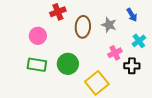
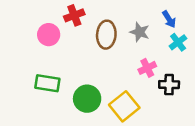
pink circle: (38, 36) -> (49, 35), moved
cyan cross: (139, 41) -> (178, 42), moved
green circle: (68, 64) -> (87, 99), moved

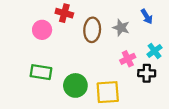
red cross: (74, 15) -> (64, 13), turned 36
cyan cross: (178, 42) -> (154, 51), moved
yellow square: (124, 106) -> (108, 92), turned 35

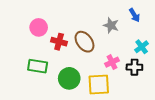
red cross: (64, 13) -> (59, 42), moved
brown ellipse: (92, 30) -> (84, 42), moved, turned -40
pink cross: (128, 59) -> (112, 62), moved

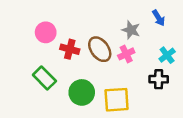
pink cross: (112, 62) -> (126, 54), moved
green rectangle: (38, 66) -> (44, 78), turned 36

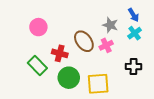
red cross: (70, 49) -> (60, 53), moved
cyan cross: (167, 55) -> (135, 33), moved

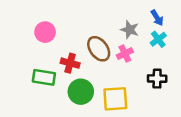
green rectangle: (37, 66) -> (44, 77), turned -36

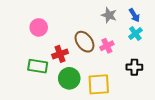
gray star: (130, 30) -> (109, 15), moved
red cross: (70, 63) -> (60, 54), turned -35

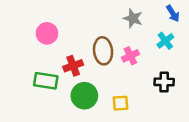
blue arrow: (134, 15) -> (173, 13), moved
brown ellipse: (84, 42) -> (103, 51), turned 30
yellow square: (99, 84) -> (120, 103), size x0.6

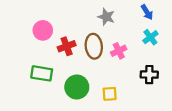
blue arrow: (173, 13) -> (147, 12), moved
gray star: (133, 18) -> (106, 17), moved
red cross: (73, 66) -> (67, 46), moved

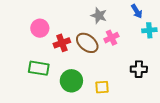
cyan cross: (150, 37) -> (149, 30), moved, turned 32
brown ellipse: (94, 46) -> (87, 43), turned -45
pink cross: (119, 51) -> (111, 38), moved

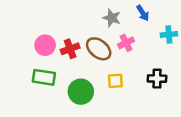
blue arrow: (137, 11) -> (143, 13), moved
pink circle: (40, 28) -> (45, 45), moved
yellow square: (102, 87) -> (115, 81), moved

